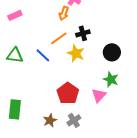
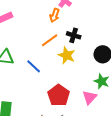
black cross: (83, 33) -> (74, 35), turned 32
blue line: (43, 55) -> (34, 66), moved

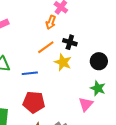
blue line: (34, 66) -> (30, 73), turned -49
red pentagon: (59, 95) -> (34, 102), moved, turned -30

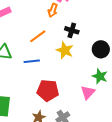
orange line: (46, 47) -> (38, 36), moved
red pentagon: (34, 102) -> (48, 90), moved

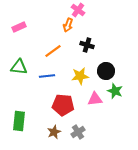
black circle: (101, 49) -> (106, 71), moved
yellow star: (65, 50) -> (80, 76), moved, turned -30
pink triangle: (88, 92) -> (95, 99), moved, turned 42

